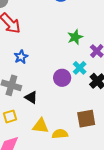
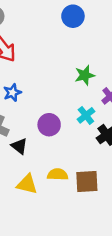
purple circle: (62, 78) -> (49, 125), moved
yellow semicircle: (60, 134) -> (58, 174), moved

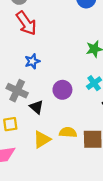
yellow triangle: (27, 184) -> (42, 140), turned -48

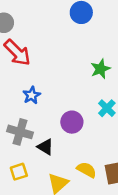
yellow semicircle: (68, 132) -> (87, 170), turned 35

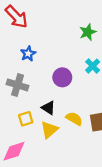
black triangle: (45, 147) -> (48, 108), moved
yellow square: (19, 172) -> (26, 119), moved

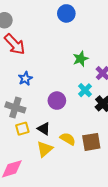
yellow square: (26, 119) -> (22, 129), moved

